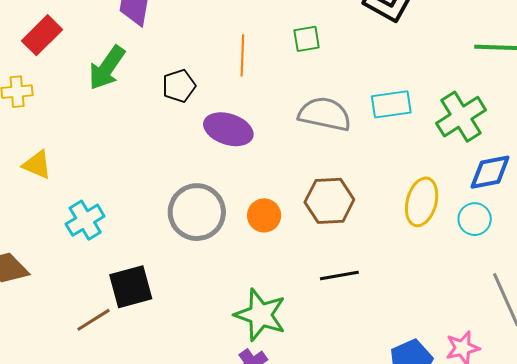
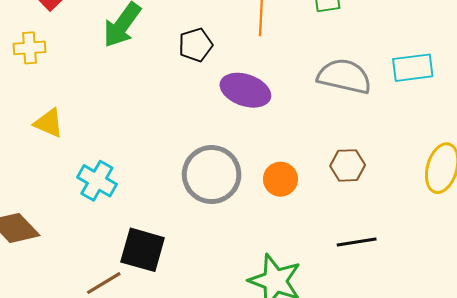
brown hexagon: (329, 201) -> (348, 165), size x0.7
cyan cross: (85, 220) -> (97, 181), turned -30
black square: (131, 287) -> (143, 250), turned 30

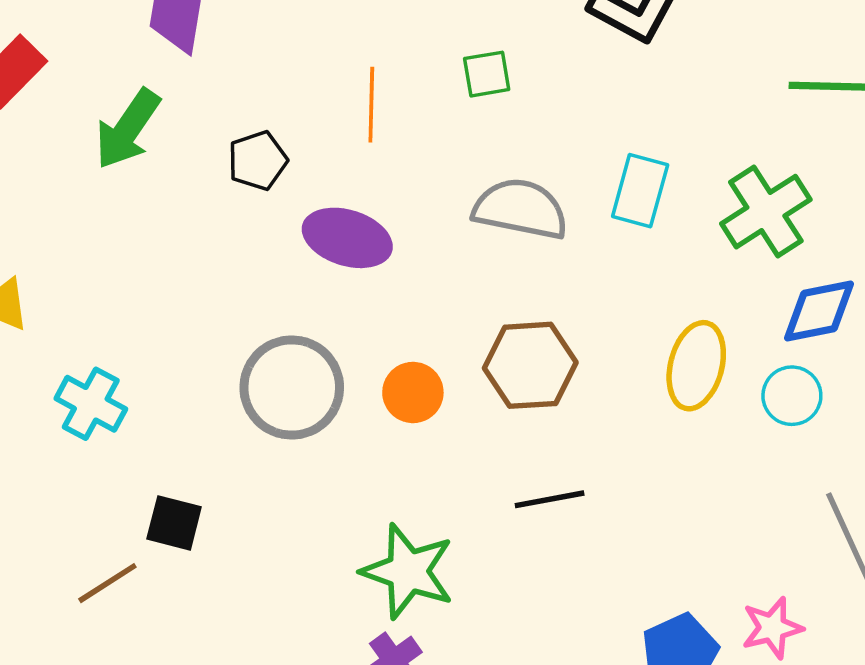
cyan rectangle: (413, 68) -> (640, 191), turned -66
brown hexagon: (348, 165) -> (530, 365), size x1.5
black square: (143, 250) -> (174, 523), size x0.7

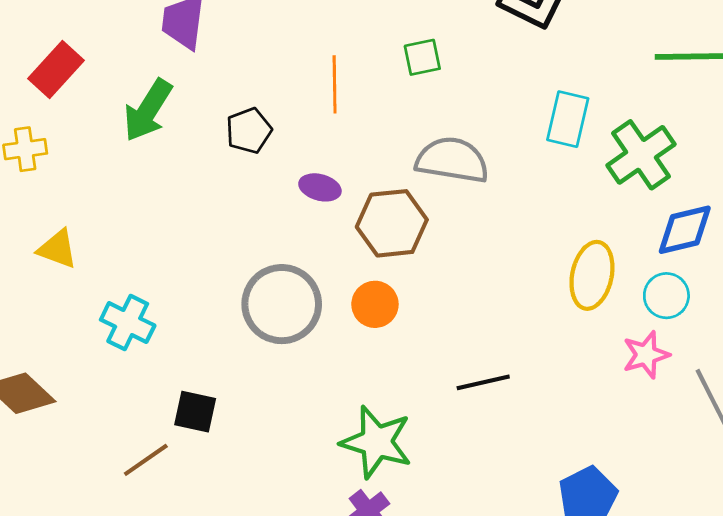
cyan rectangle: (640, 191) -> (568, 119), moved
purple ellipse: (347, 238) -> (320, 187), size x0.6
brown hexagon: (530, 365) -> (392, 223), moved
pink star: (772, 628) -> (646, 355), moved

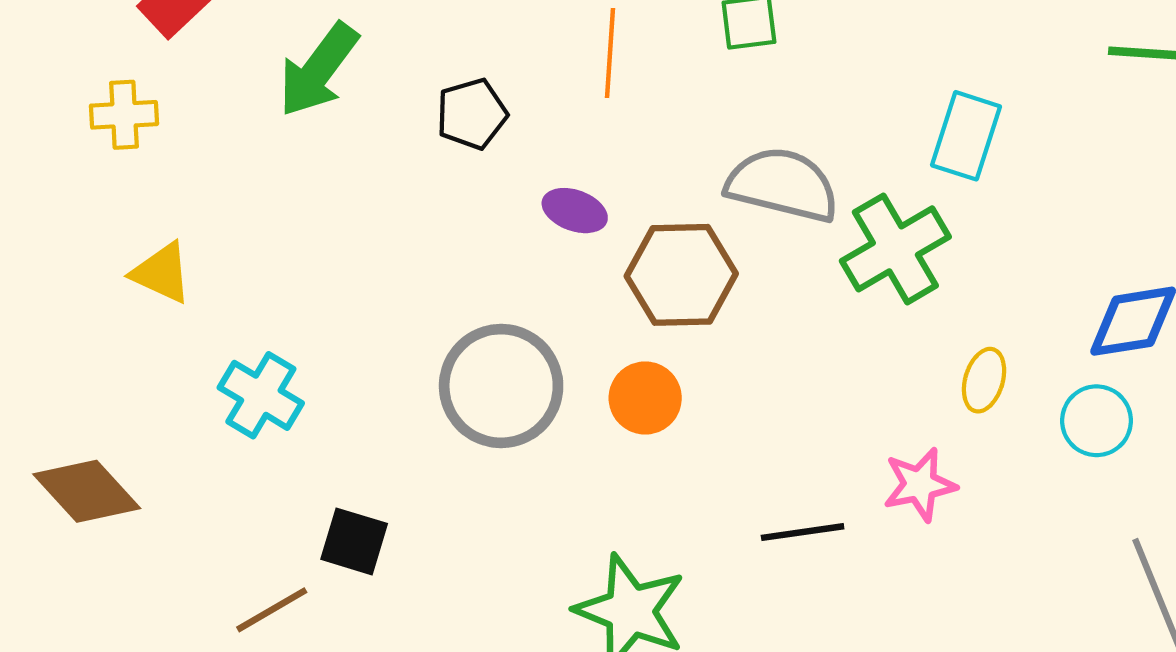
green cross: (641, 155) -> (895, 249), moved
yellow ellipse: (592, 275) -> (984, 380), size x0.6
pink star: (646, 355) -> (920, 485), moved

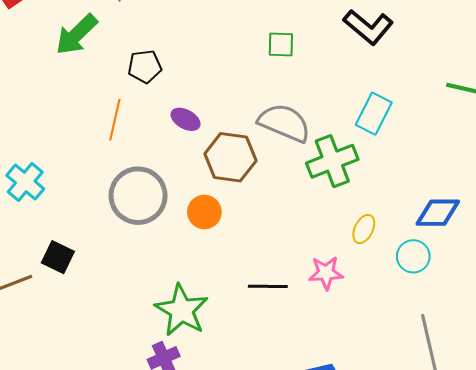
orange line: (610, 53) -> (115, 120), moved

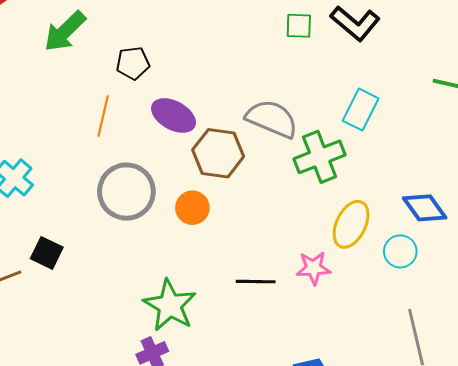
green square: (281, 44) -> (299, 26), moved
purple ellipse: (186, 119) -> (173, 115), size x1.5
blue diamond: (438, 213) -> (425, 208), turned 54
yellow ellipse: (364, 229) -> (351, 224), size x1.6

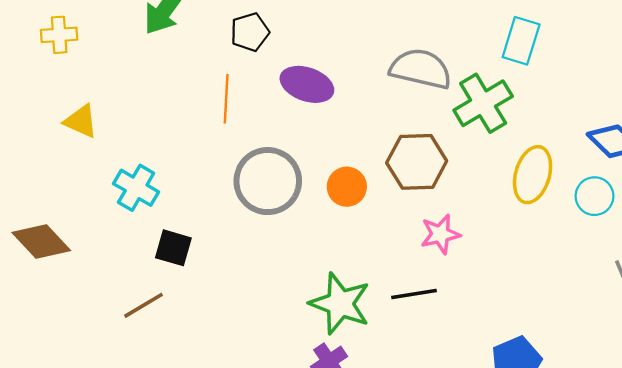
brown hexagon: (218, 153) -> (417, 162), moved
black square: (47, 253) -> (173, 248), moved
pink star: (313, 268) -> (440, 234), moved
black line: (256, 282) -> (414, 294), moved

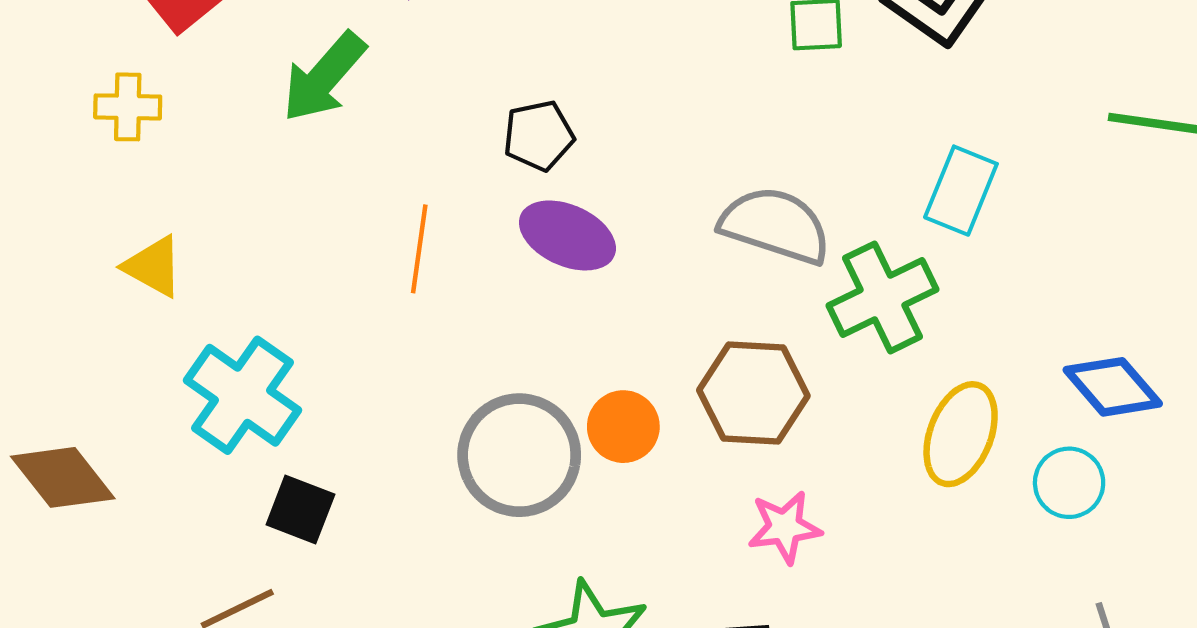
black pentagon: (250, 32) -> (539, 136), moved
gray circle: (268, 181) -> (519, 455), moved
cyan cross: (136, 188) -> (242, 395), size x1.4

